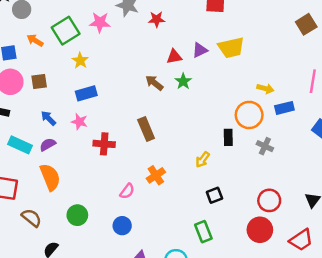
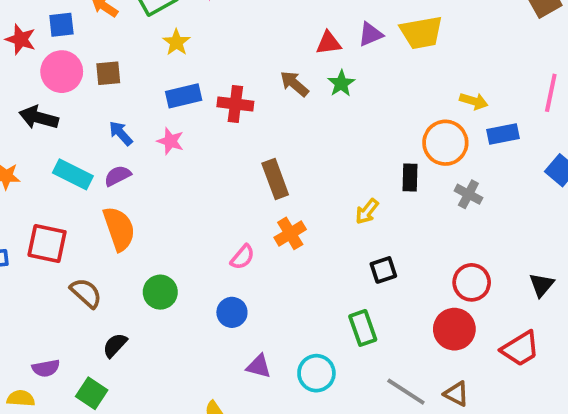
brown rectangle: (146, 129) -> (275, 179), moved
red cross: (104, 144) -> (235, 104), moved

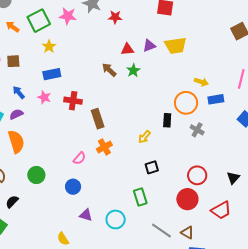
red cross: (235, 104) -> (73, 101), moved

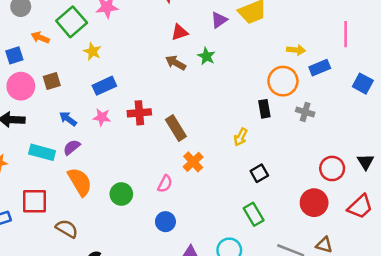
red triangle: (127, 49) -> (180, 32), moved
green circle: (36, 175) -> (121, 194), moved
red circle: (197, 175) -> (332, 168), moved

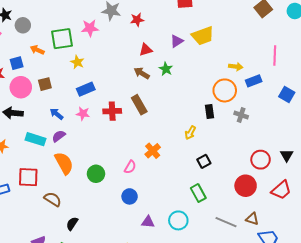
green square: (72, 22) -> (62, 39), turned 30
brown rectangle: (176, 128) -> (139, 105), moved

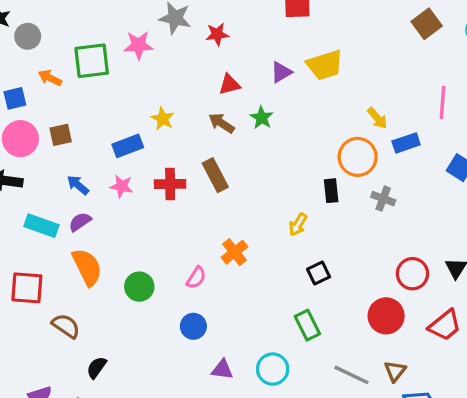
yellow star: (77, 62) -> (163, 119), moved
yellow arrow: (236, 67) -> (377, 118), turned 40
brown triangle: (252, 219) -> (395, 371), turned 48

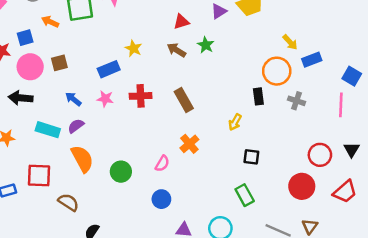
pink line: (443, 102) -> (341, 105), moved
brown rectangle: (215, 175) -> (184, 100), moved
black square: (319, 273) -> (251, 157), turned 35

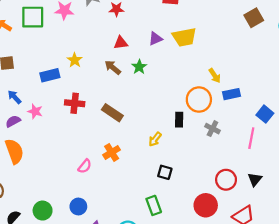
pink star: (105, 99) -> (35, 111), moved
brown rectangle: (184, 100) -> (112, 113), turned -35
green circle: (121, 172) -> (43, 211), moved
blue circle: (161, 199) -> (78, 207), moved

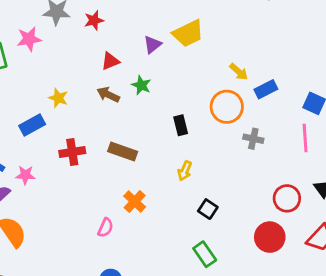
black rectangle: (179, 120) -> (181, 125), moved
black square: (165, 172) -> (208, 209), turned 32

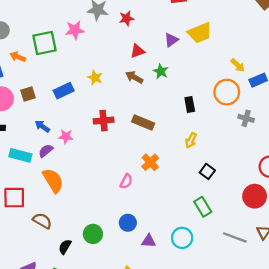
blue rectangle: (32, 125) -> (64, 91), moved

